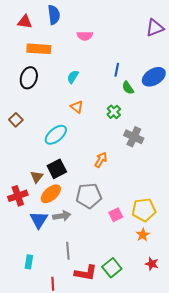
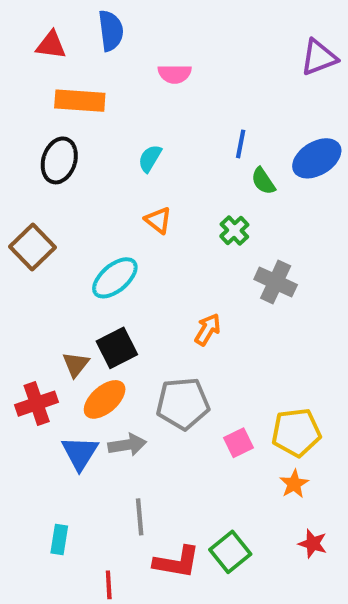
brown square: (16, 120) -> (32, 247), size x1.5

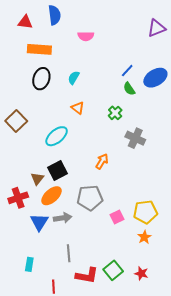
blue line: (241, 144) -> (127, 71), moved, turned 32
black ellipse: (59, 160) -> (41, 79), moved
red star: (313, 544) -> (141, 273), moved

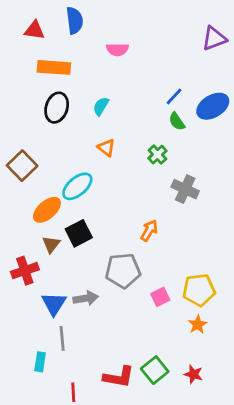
orange arrow: (102, 161) -> (149, 231), moved
orange ellipse: (51, 196) -> (47, 210), moved
gray line: (69, 253) -> (62, 338), moved

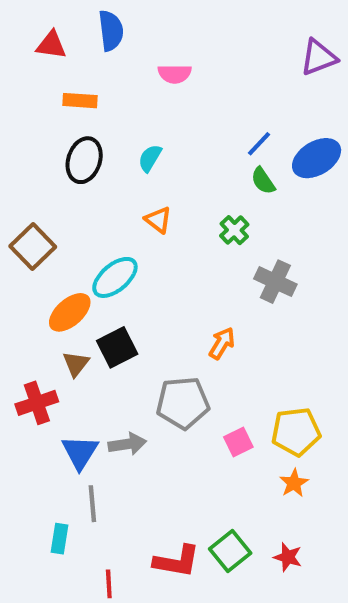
orange rectangle: (54, 67) -> (80, 101), size x0.7

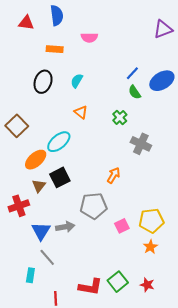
orange rectangle: (80, 101) -> (55, 49), moved
gray line: (92, 504) -> (47, 257), turned -36

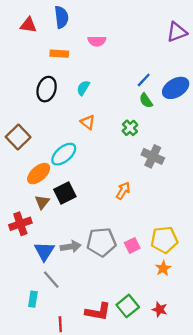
gray pentagon: (94, 206) -> (101, 242), moved

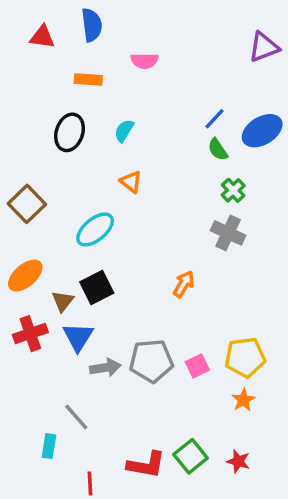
green cross: (130, 128) -> (233, 190), moved
orange ellipse: (39, 174) -> (25, 276), moved
blue triangle: (44, 251) -> (78, 337), moved

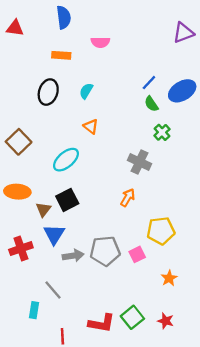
red triangle: (42, 37) -> (15, 28), moved
gray cross: (228, 233) -> (139, 162), moved
orange ellipse: (25, 276) -> (17, 192), turned 45
red cross: (30, 334) -> (21, 249), moved
yellow pentagon: (245, 357) -> (161, 231), moved

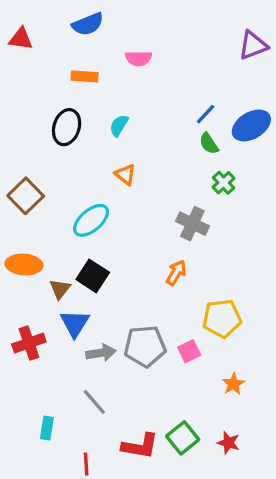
blue semicircle: (64, 17) -> (88, 24), turned 75
black square: (67, 200) -> (93, 276), turned -30
gray line: (53, 290) -> (94, 402), moved

